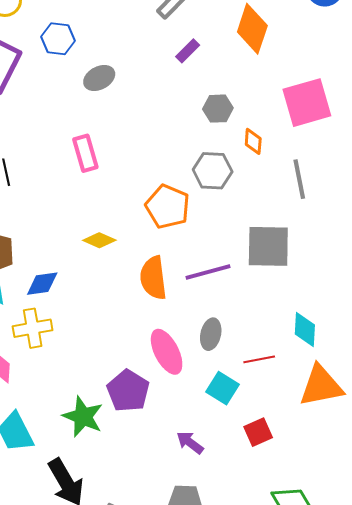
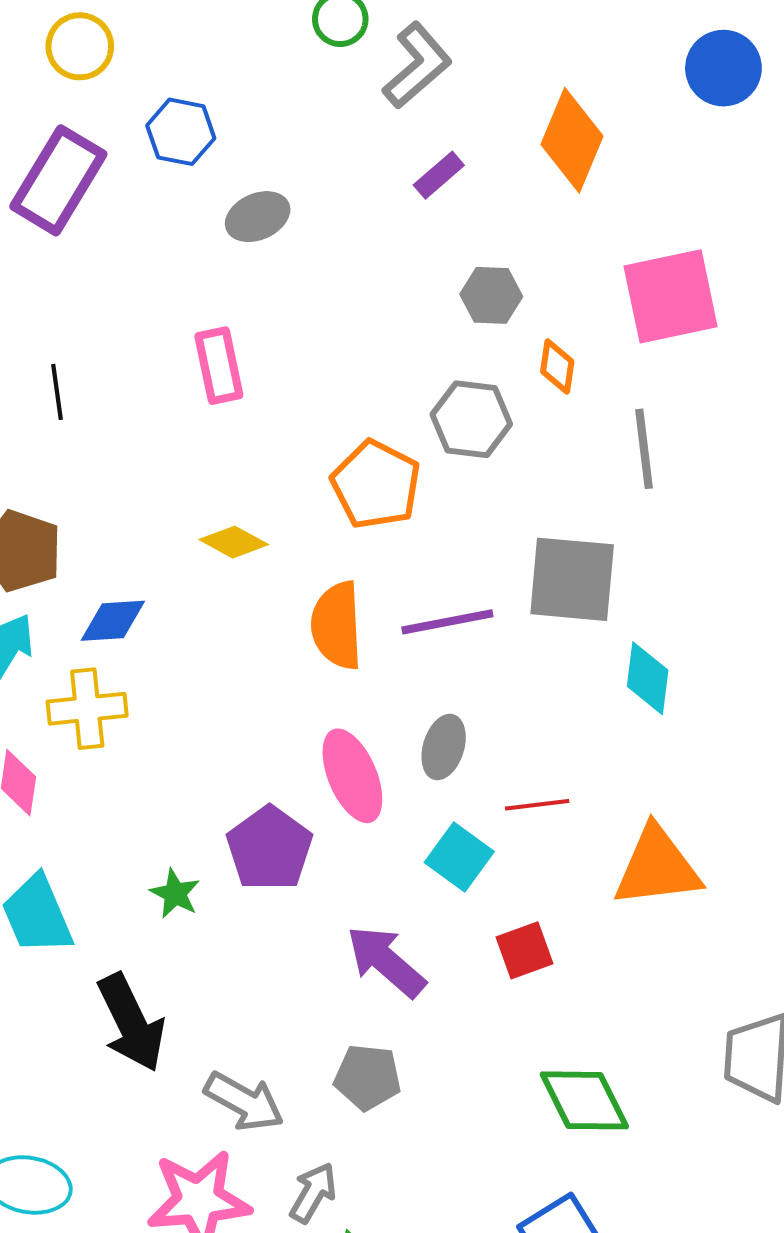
cyan diamond: (305, 330) -> (648, 678), moved
green star: (83, 417) -> (175, 894), size x0.6
purple arrow: (190, 443) -> (386, 961), size x1.5

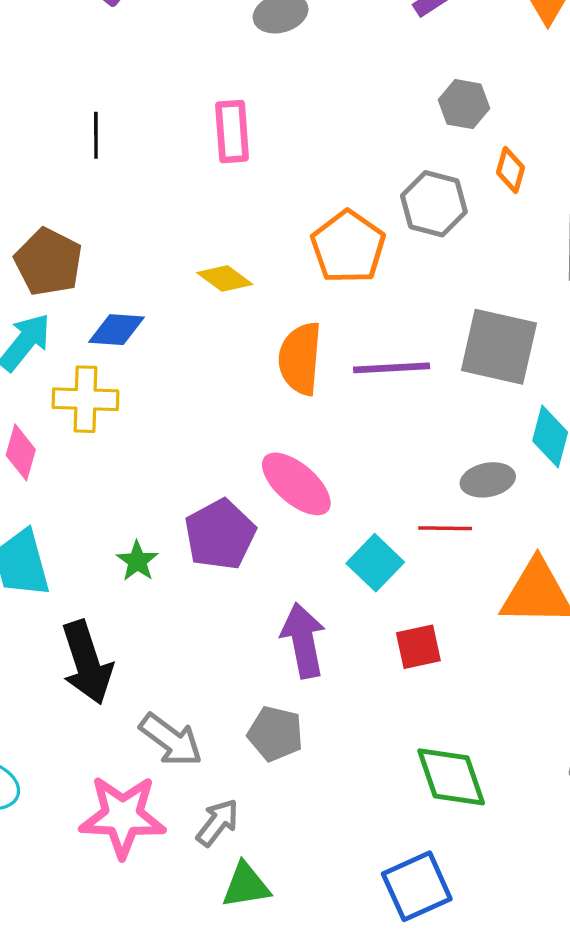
gray ellipse: (444, 747) -> (488, 480), moved, turned 54
pink ellipse: (352, 776) -> (296, 484), turned -34
purple arrow: (386, 961) -> (303, 640), turned 30

